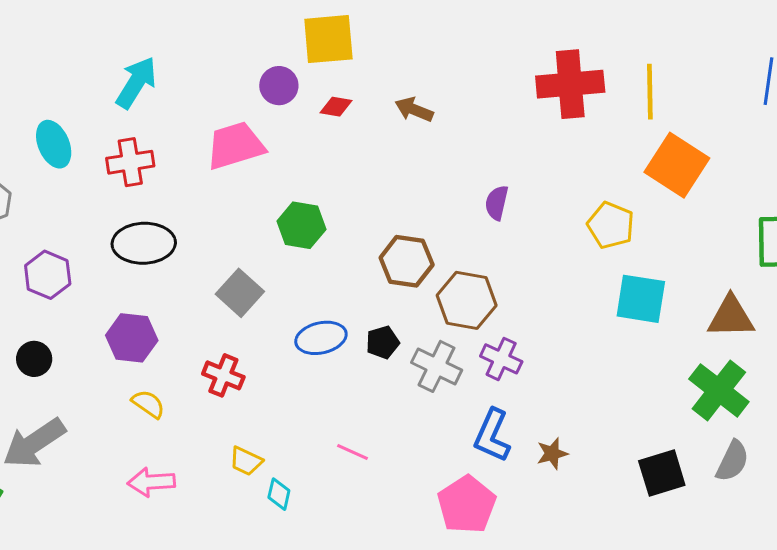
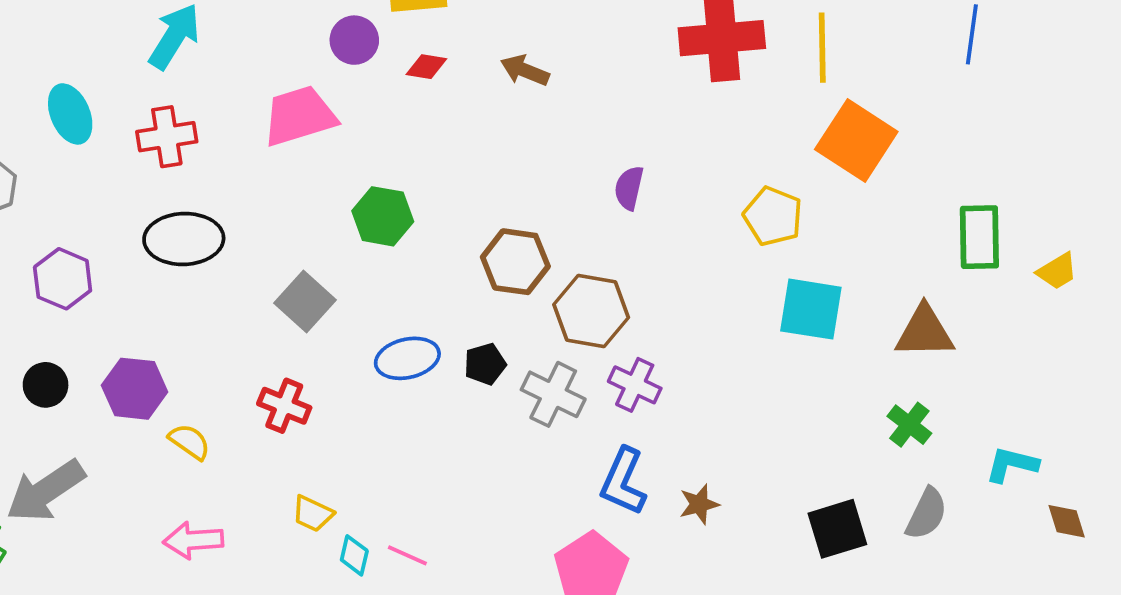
purple hexagon: (132, 338) -> (135, 389), moved
green cross: (719, 390) -> (909, 425), size x0.6
pink line: (352, 452) -> (407, 555), moved

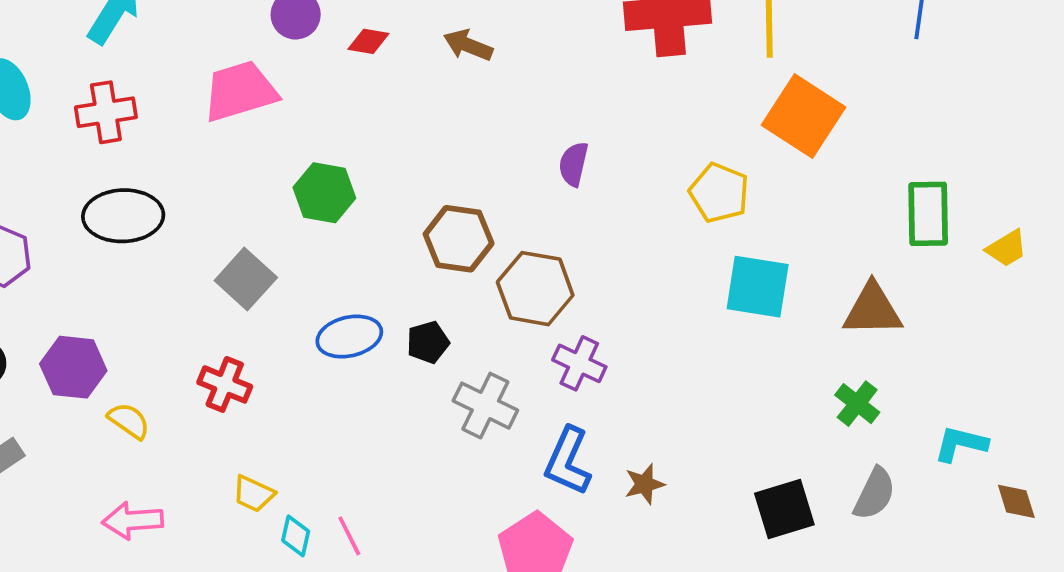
gray cross: (553, 394) -> (485, 406), moved
pink line: (407, 555) -> (349, 536), turned 39

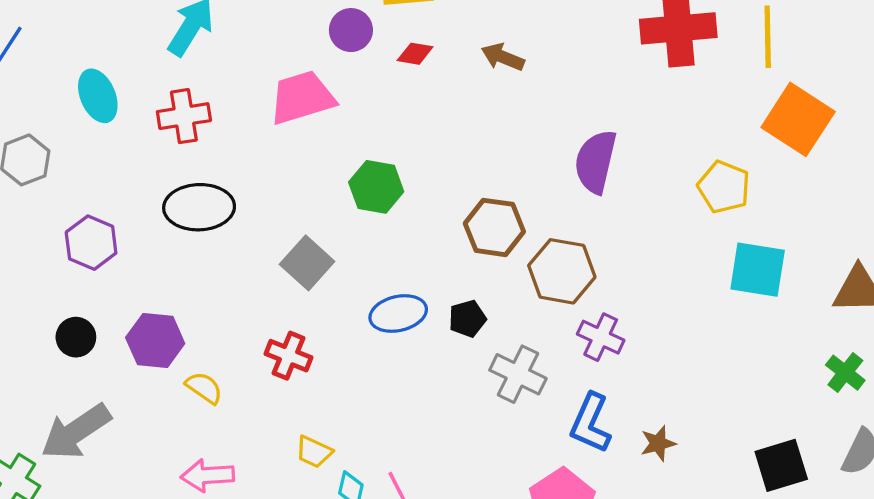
purple semicircle: (574, 164) -> (596, 162), size x1.6

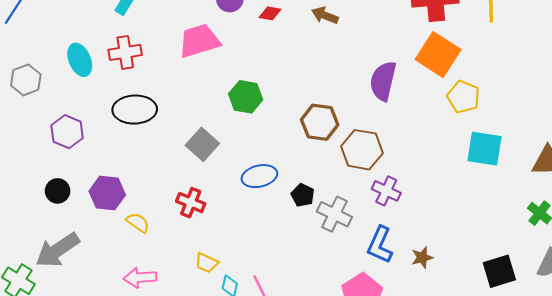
cyan ellipse: (98, 96) -> (80, 60), moved
orange square: (798, 119) -> (438, 55), moved
black pentagon: (467, 319) -> (303, 195), moved, turned -30

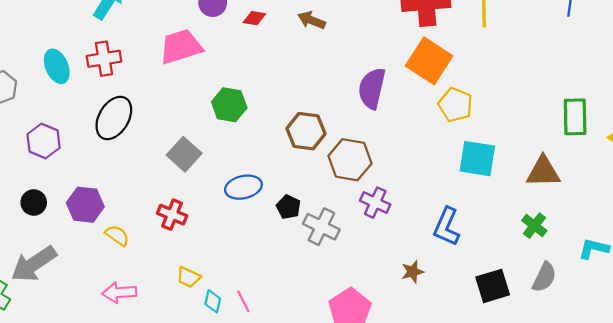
black ellipse: (135, 110) -> (114, 118), turned -57
blue L-shape: (380, 245) -> (447, 227), moved

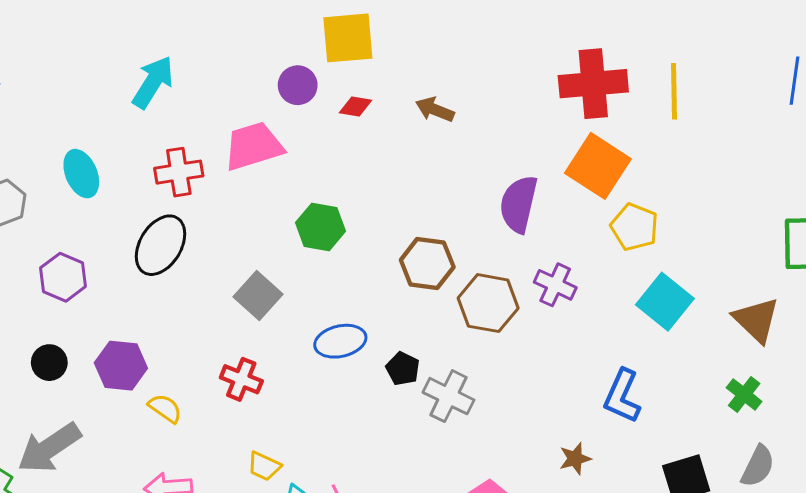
red cross: (104, 59) -> (179, 172), moved
cyan square: (477, 159) -> (665, 302), turned 30
brown triangle: (543, 172) -> (756, 320), turned 45
purple cross: (375, 203) -> (555, 285), moved

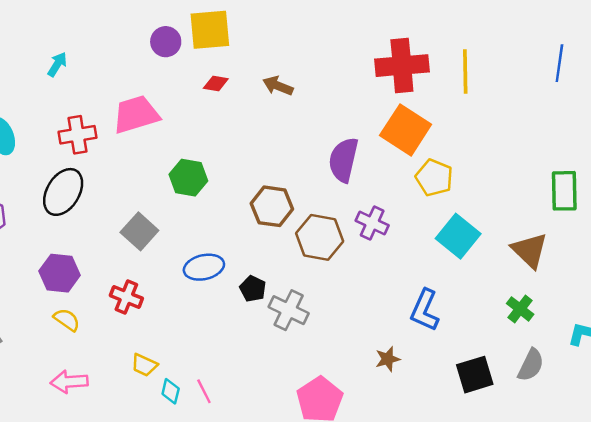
cyan arrow: (153, 82) -> (57, 64), size x0.6
purple circle: (298, 85) -> (166, 42), moved
purple hexagon: (121, 366) -> (60, 273), moved

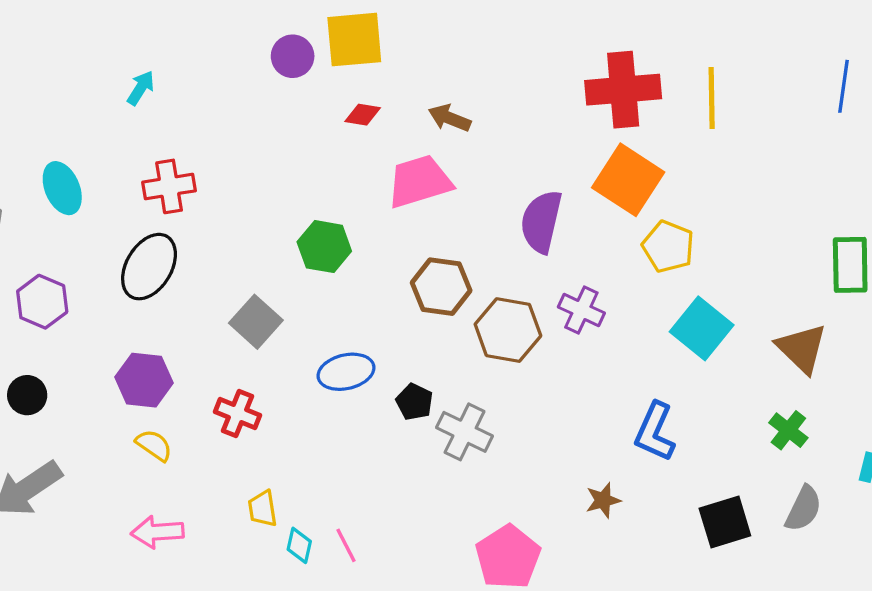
pink trapezoid: (136, 114) -> (419, 181), moved
yellow trapezoid: (144, 365) -> (263, 509), turned 56

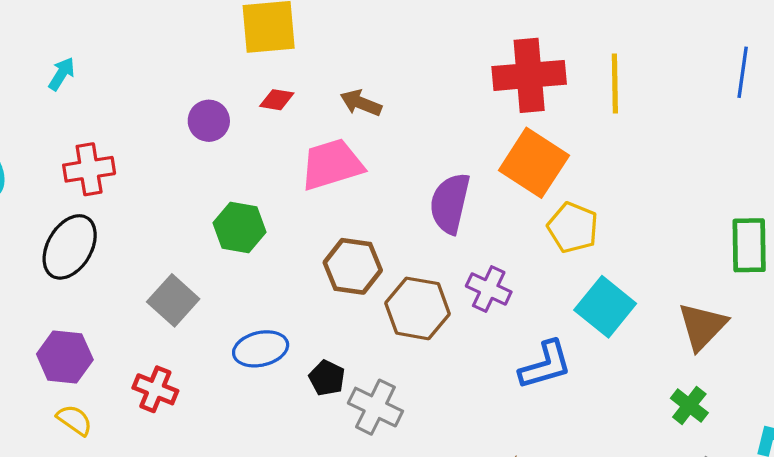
purple circle: (293, 56) -> (209, 121), moved
brown triangle: (802, 348) -> (702, 326), turned 30
blue L-shape: (655, 432) -> (545, 365), moved, turned -130

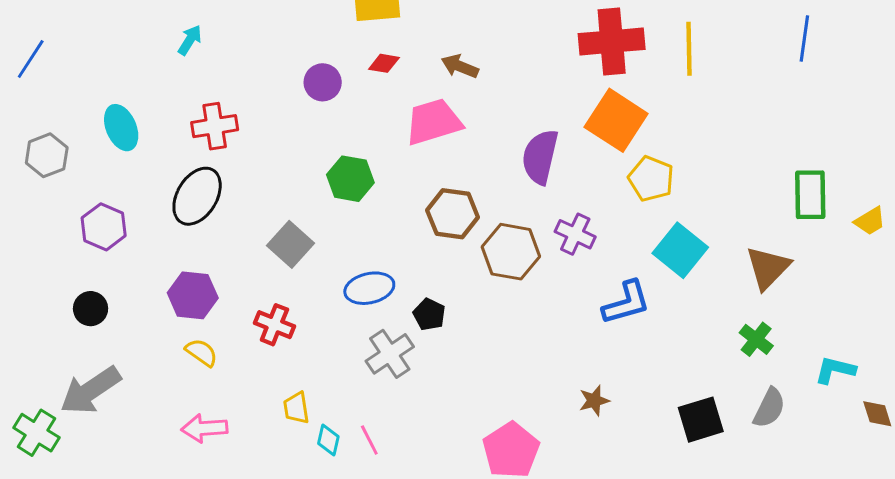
gray cross: (375, 407) -> (390, 354), moved, turned 30

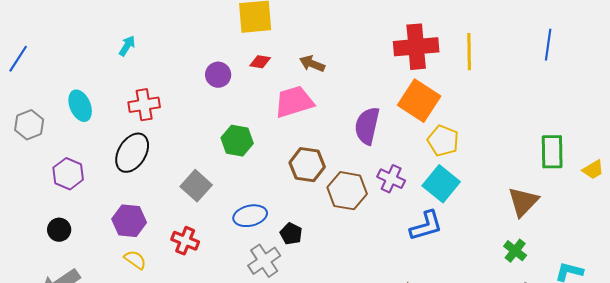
cyan square: (680, 250) -> (441, 184), moved

